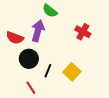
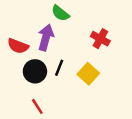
black line: (48, 71) -> (59, 68), moved
yellow square: (72, 72) -> (88, 74), moved

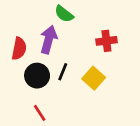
red cross: (100, 39) -> (106, 41), turned -36
red semicircle: (18, 46) -> (19, 49), turned -100

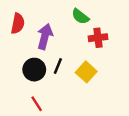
green semicircle: (64, 14) -> (80, 16), moved
red semicircle: (19, 49) -> (18, 24), moved

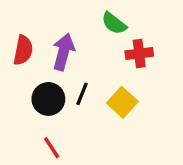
red semicircle: (18, 24) -> (23, 50), moved

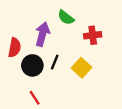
green semicircle: (114, 23) -> (66, 17), moved
red semicircle: (23, 50) -> (15, 48), moved

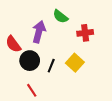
red semicircle: (15, 48) -> (13, 44), turned 132
black line: (55, 62) -> (51, 66), moved

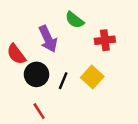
purple arrow: (39, 32) -> (48, 39), turned 140

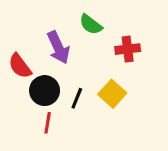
red line: (39, 111) -> (48, 123), moved, turned 42

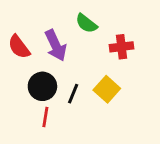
red semicircle: (20, 66) -> (19, 47), moved

